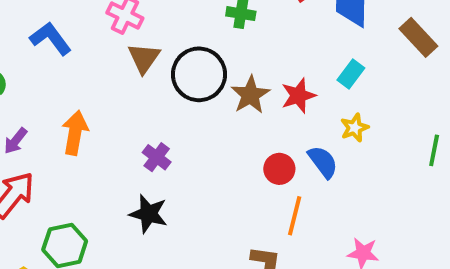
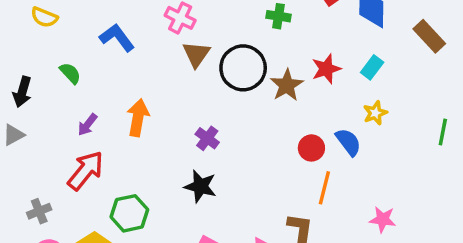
red star: (298, 96) -> (326, 69), moved

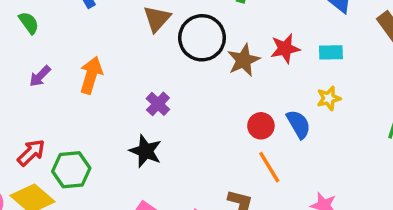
cyan rectangle: (372, 67) -> (331, 52), turned 45
red arrow: (86, 171) -> (31, 153), moved, size x0.7
orange line: (324, 188) -> (269, 167), turned -52

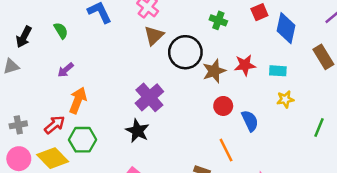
orange arrow: (91, 75) -> (78, 100), moved
yellow star: (329, 98) -> (285, 99), moved
purple cross: (158, 104) -> (149, 97), size x1.6
red circle: (261, 126) -> (223, 106), moved

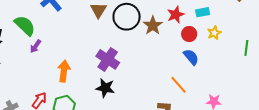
green semicircle: (61, 31) -> (25, 26), size x1.6
purple arrow: (66, 70) -> (36, 46), moved
orange arrow: (78, 100) -> (64, 71), moved
red circle: (223, 106) -> (189, 34), moved

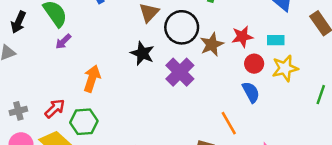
yellow star: (214, 33) -> (285, 68), size x1.5
purple cross: (108, 59) -> (180, 72), moved
black star: (105, 88) -> (142, 53), moved

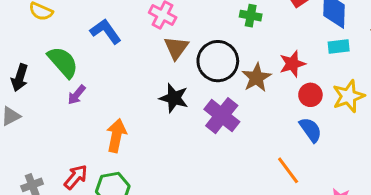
cyan rectangle: (276, 40) -> (339, 47), moved

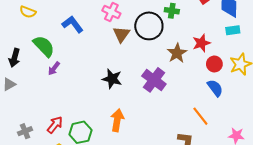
black circle: (218, 61) -> (149, 26), moved
black star: (174, 98) -> (112, 79), moved
orange arrow: (116, 136) -> (117, 120), moved

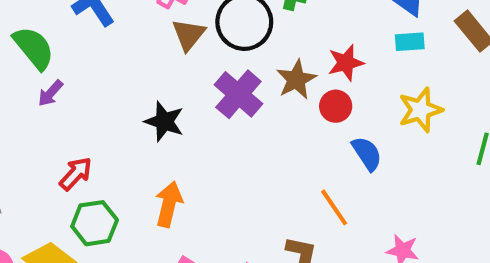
red circle: (214, 64) -> (336, 106), moved
purple cross: (154, 80) -> (238, 94), moved
red arrow: (55, 125) -> (76, 174), moved

